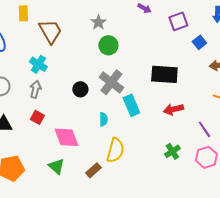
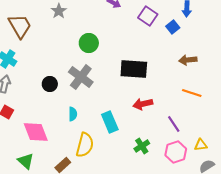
purple square: (178, 21) -> (148, 16), turned -36
gray star: (98, 22) -> (59, 11), moved
blue square: (199, 42) -> (173, 27), moved
green circle: (108, 45) -> (89, 43), moved
cyan rectangle: (131, 105) -> (110, 122), moved

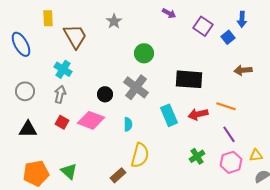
orange line: (192, 93) -> (226, 106), moved
cyan rectangle: (110, 122) -> (169, 115), moved
pink diamond: (36, 132) -> (91, 120), moved, turned -48
green triangle: (26, 161) -> (69, 171), moved

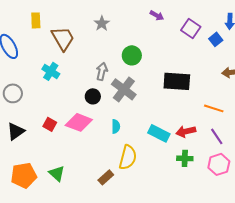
gray arrow: (60, 94) -> (102, 71), moved
red arrow: (198, 114) -> (186, 131), moved
cyan rectangle: (169, 115) -> (159, 133), moved, turned -40
black triangle: (28, 129) -> (16, 131), turned -36
green cross: (197, 156) -> (185, 158), turned 35

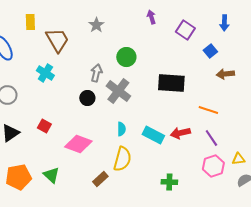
purple arrow: (157, 15) -> (151, 17), turned -136
blue square: (216, 39) -> (210, 51), moved
pink diamond: (79, 122) -> (78, 144), moved
cyan semicircle: (116, 126) -> (121, 129), moved
green cross: (185, 158) -> (169, 182), moved

